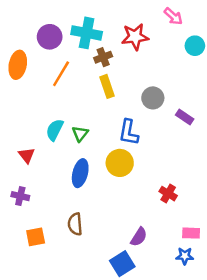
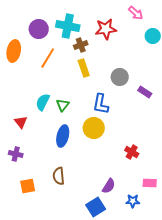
blue star: (185, 256) -> (133, 201), moved

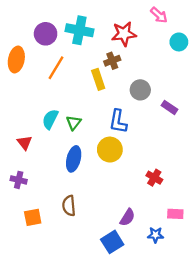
brown cross: (81, 45) -> (112, 61), moved

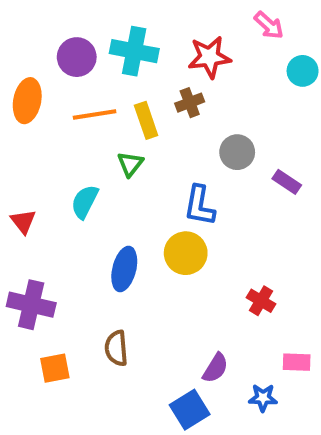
orange line: (56, 68) -> (95, 114), turned 50
yellow rectangle: (98, 79) -> (146, 120), moved
green triangle: (74, 123) -> (130, 164), moved
red triangle: (24, 143) -> (23, 221), moved
purple cross: (19, 180) -> (31, 305), size x1.6

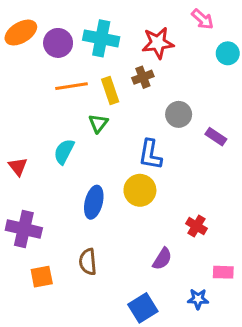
orange ellipse: (27, 101) -> (21, 33), moved, turned 48
purple semicircle: (215, 368) -> (162, 259), moved

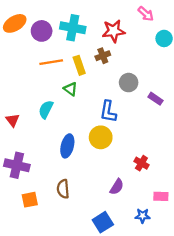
green triangle: (98, 123) -> (71, 89), turned -32

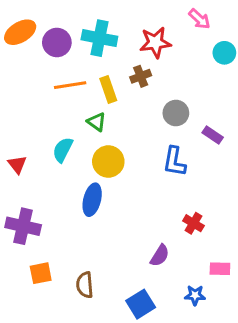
blue L-shape: (108, 112) -> (174, 162), moved
yellow circle: (101, 137) -> (108, 162), moved
brown semicircle: (63, 189) -> (85, 285), moved

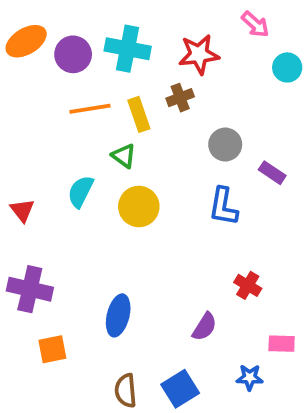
blue ellipse: (92, 200) -> (118, 315), moved
brown semicircle: (85, 285) -> (126, 391), moved

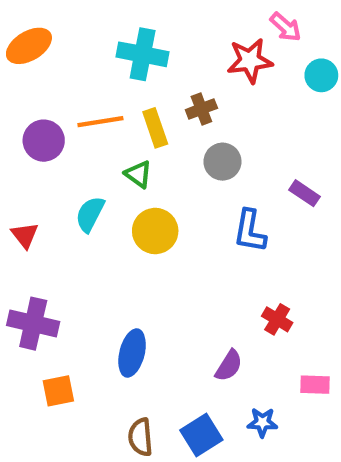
purple circle: (73, 54) -> (44, 141), moved
red star: (199, 54) -> (250, 61), moved
gray circle: (225, 145) -> (222, 162), moved
blue star: (250, 377) -> (262, 422), moved

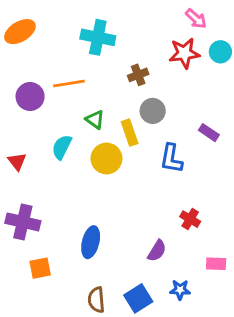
red star: (250, 61) -> (184, 53), moved
yellow rectangle: (155, 128) -> (130, 133), moved

